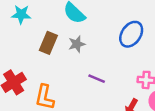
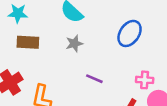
brown rectangle: (48, 43) -> (28, 42), moved, turned 70

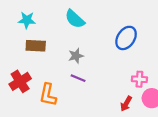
gray star: (74, 44) -> (76, 56), moved
purple line: (94, 79) -> (78, 78), moved

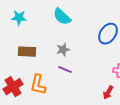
brown rectangle: (36, 46) -> (27, 52), moved
red cross: (20, 81) -> (13, 87), moved

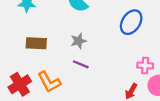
orange L-shape: (38, 85) -> (49, 82), turned -40

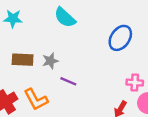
gray star: (78, 41) -> (50, 61), moved

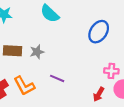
purple line: (68, 81) -> (57, 78), moved

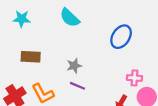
gray star: (37, 52) -> (74, 66), moved

